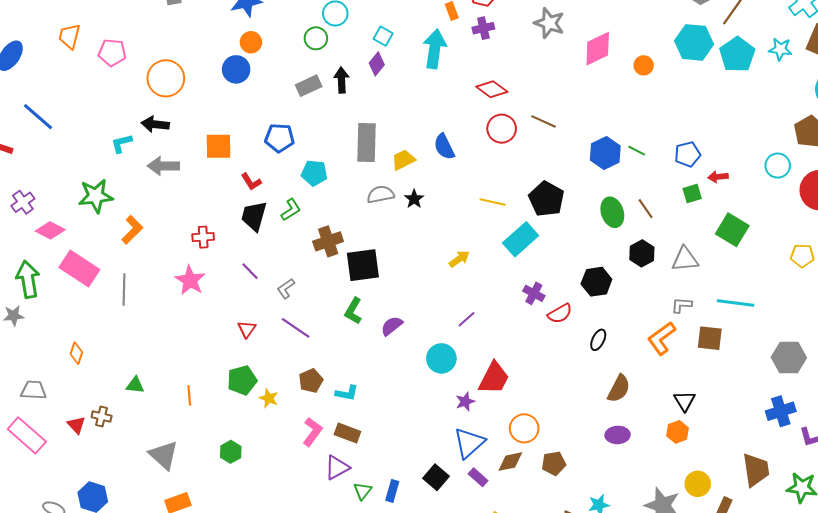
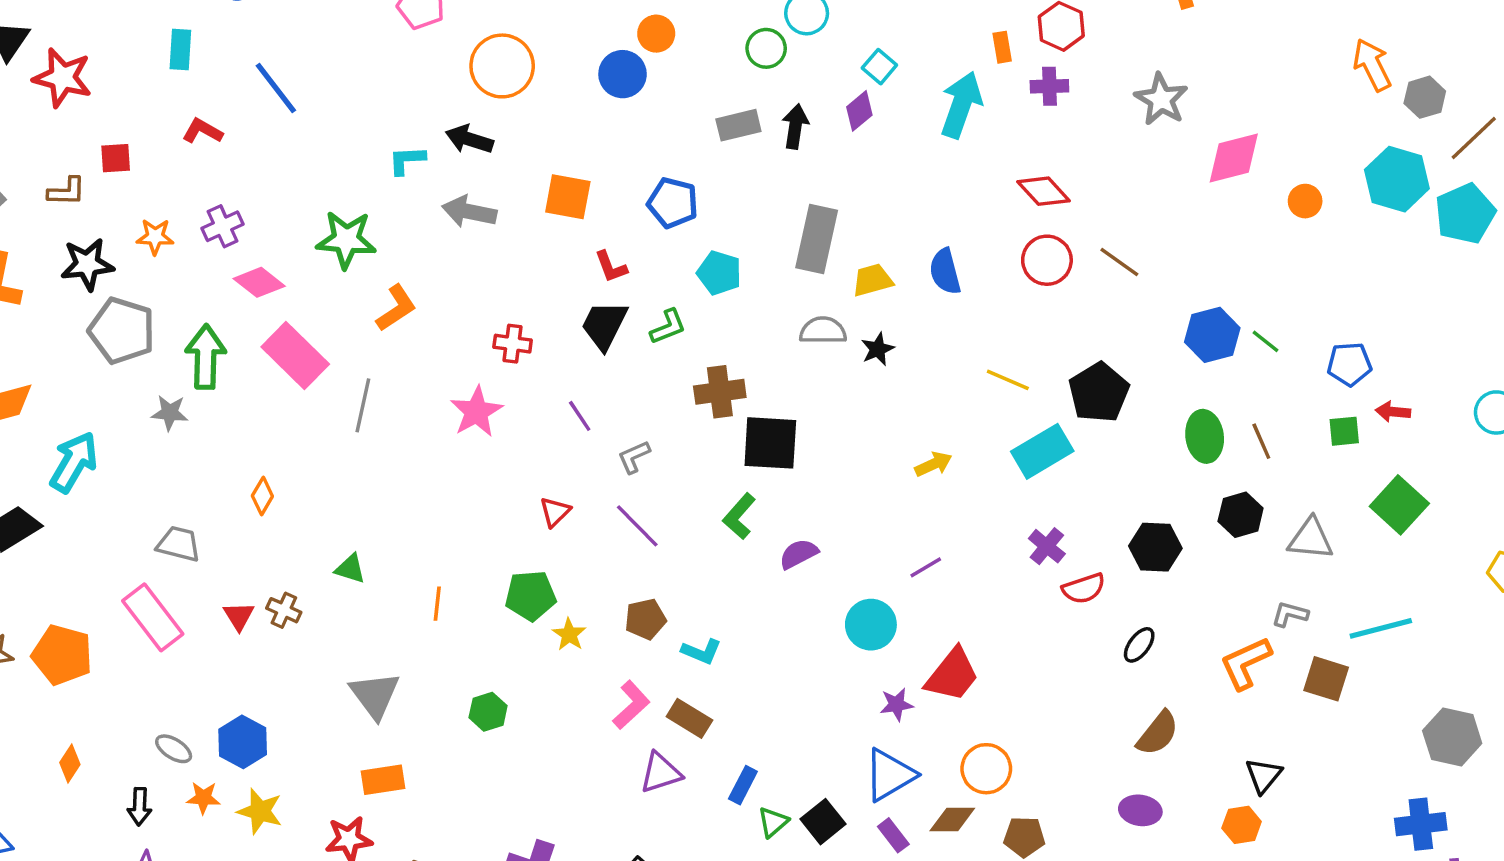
cyan line: (736, 303) -> (1381, 628), turned -33
green triangle: (362, 491) -> (773, 822), moved
blue rectangle: (392, 491) -> (743, 785), moved

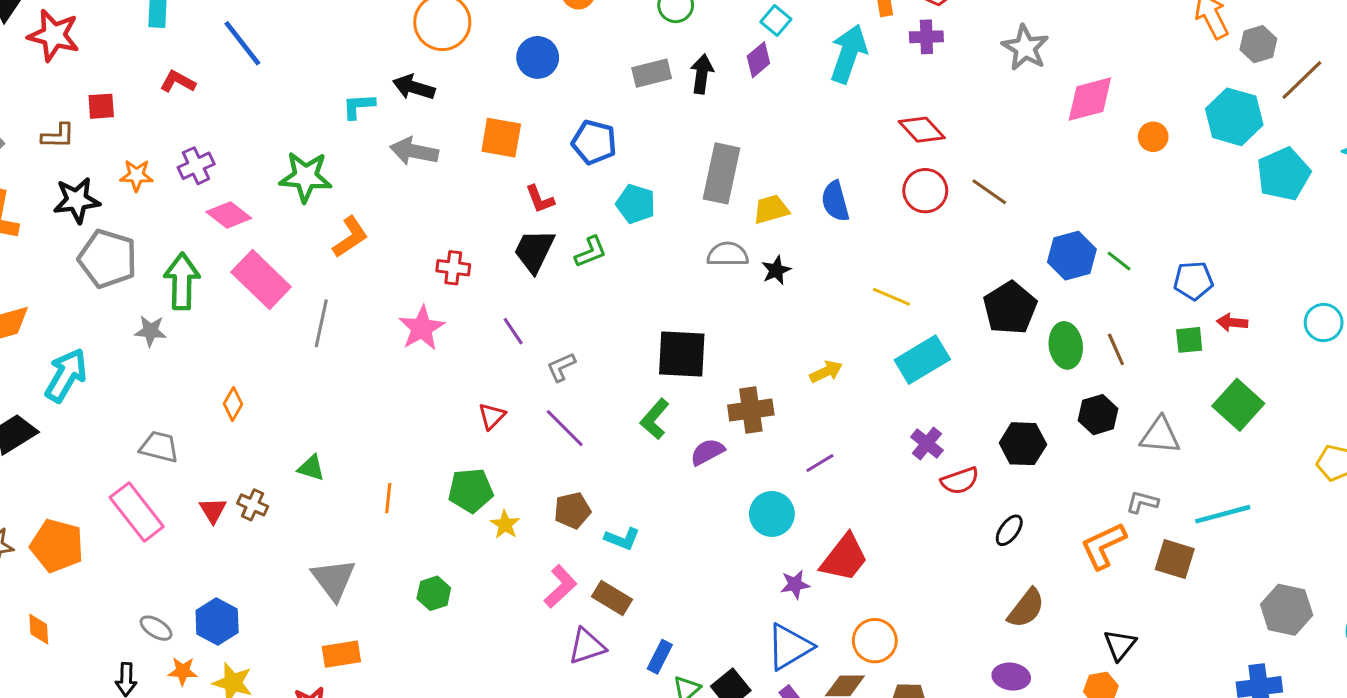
blue circle: (623, 74) -> (538, 57), moved
cyan pentagon: (1465, 214) -> (1284, 174), moved
brown cross: (720, 392) -> (751, 410), moved
black pentagon: (1099, 392) -> (1010, 308), moved
orange diamond: (70, 764) -> (39, 629), moved, turned -36

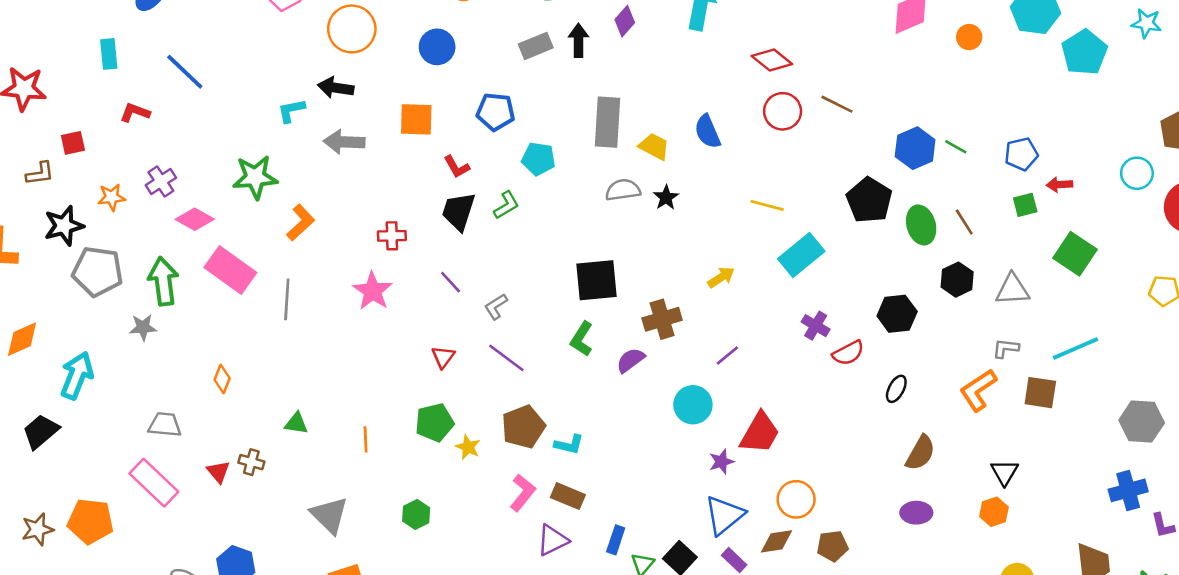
yellow trapezoid: (771, 209) -> (654, 146), turned 52
brown pentagon: (572, 510) -> (523, 427), size x1.4

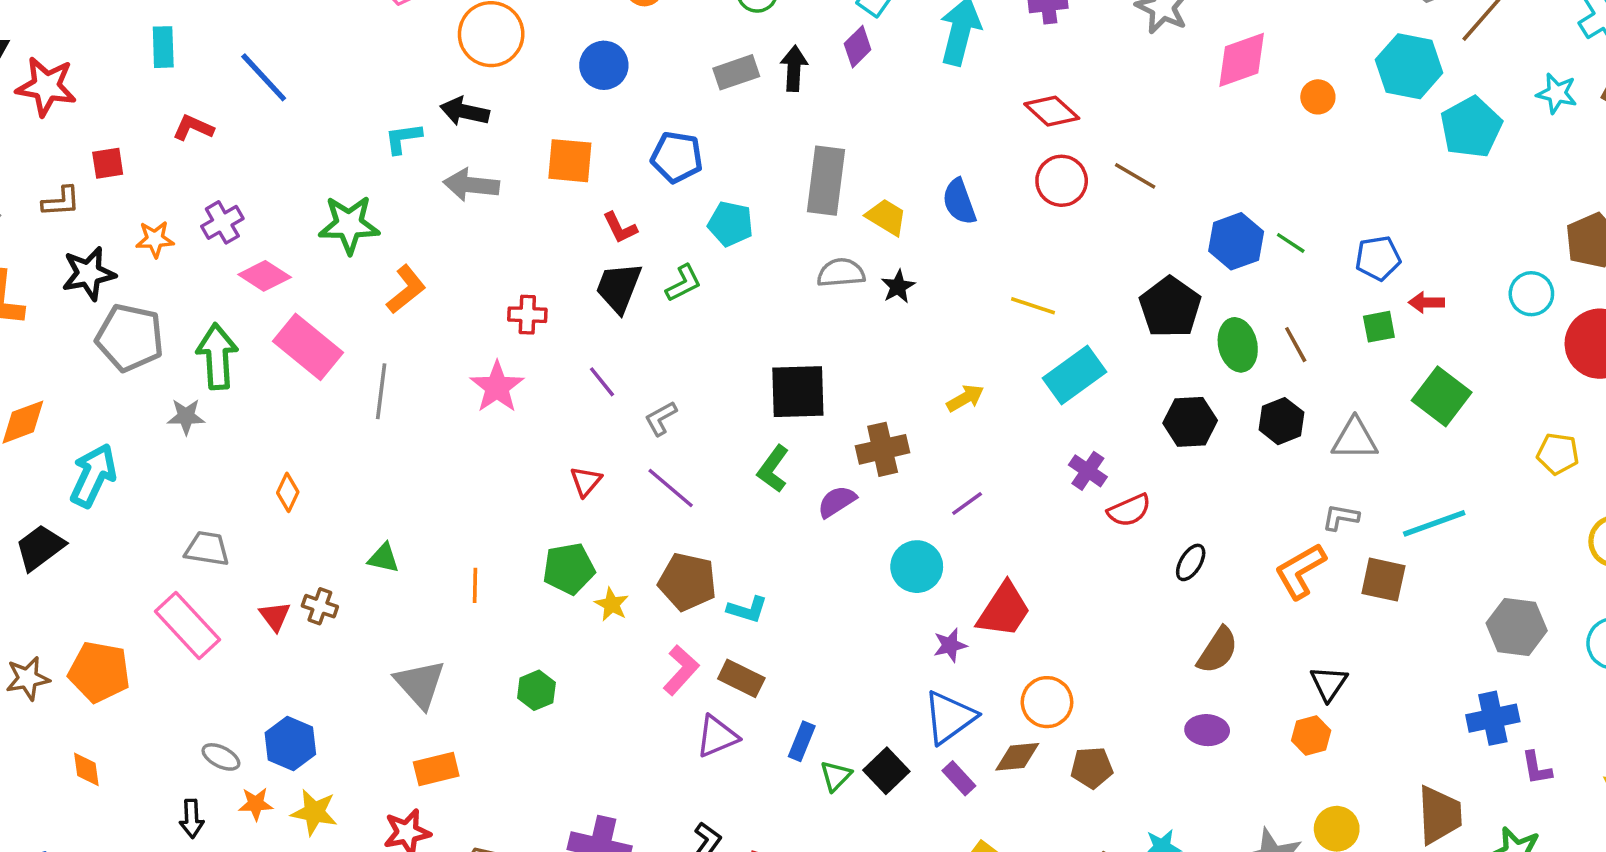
black hexagon: (897, 314) -> (1190, 422), moved
brown pentagon: (523, 427) -> (687, 582), turned 30

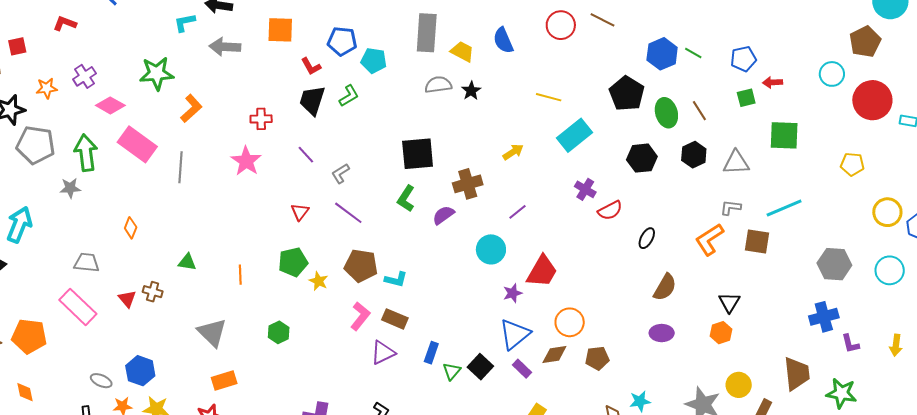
blue pentagon: (677, 157) -> (342, 41), moved
green square: (1442, 396) -> (784, 135), turned -32

